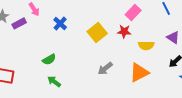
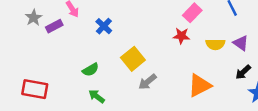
yellow square: (97, 32) -> (133, 59), moved
yellow semicircle: (146, 45) -> (215, 44), moved
gray arrow: (105, 68) -> (147, 82), moved

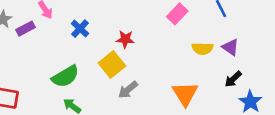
red star: (181, 36) -> (125, 39), moved
green semicircle: (91, 70) -> (65, 76), size x1.5
orange triangle: (200, 85) -> (185, 94), turned -35

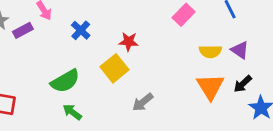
gray arrow: (128, 90) -> (143, 102), moved
orange triangle: (185, 94) -> (210, 87), moved

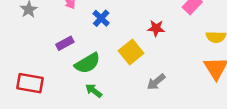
purple rectangle: (23, 30) -> (65, 43), moved
red star: (129, 42) -> (156, 28), moved

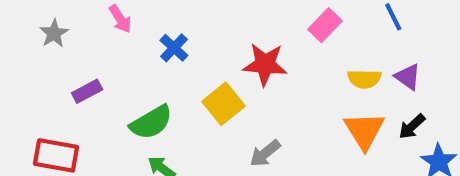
red star: (156, 28) -> (265, 64), size x1.5
purple rectangle: (65, 43) -> (87, 91), moved

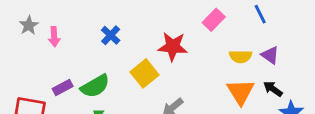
pink arrow: (120, 19) -> (54, 37), moved, turned 30
purple rectangle: (87, 91) -> (63, 88), moved
black arrow: (412, 126) -> (273, 89), turned 78

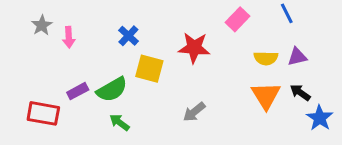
purple triangle: (270, 55) -> (297, 57), turned -48
yellow square: (145, 73) -> (149, 69), moved, turned -36

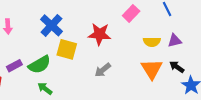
blue cross: (128, 36) -> (51, 25), size x1.5
gray arrow: (194, 112) -> (103, 70), moved

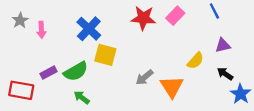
red star: (99, 34) -> (143, 18), moved
yellow semicircle: (152, 42) -> (195, 61), moved, turned -49
orange triangle: (152, 69) -> (172, 87), moved

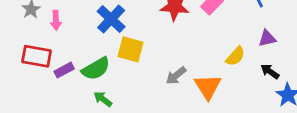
red rectangle: (21, 90) -> (37, 56), moved

